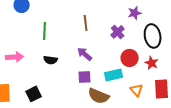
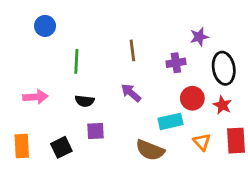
purple cross: (118, 32) -> (176, 63), turned 32
purple square: (85, 77) -> (95, 131), moved

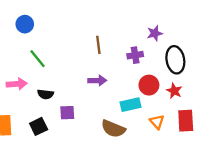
green line: (76, 61) -> (37, 59), moved, turned -42
purple arrow: (131, 93) -> (97, 80), turned 138
black semicircle: (85, 101) -> (45, 94), moved

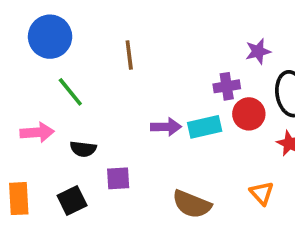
blue circle: (25, 24) -> (50, 37), size x1.5
brown line: (98, 45) -> (129, 55), moved
red circle: (149, 85) -> (249, 114), moved
cyan rectangle: (131, 105) -> (205, 127), moved

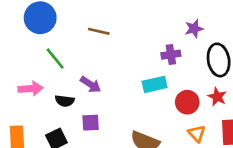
brown line: (129, 55) -> (99, 31), turned -70
red circle: (249, 114) -> (187, 102), moved
purple arrow: (166, 127) -> (91, 84), moved, turned 35

